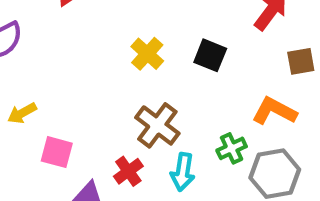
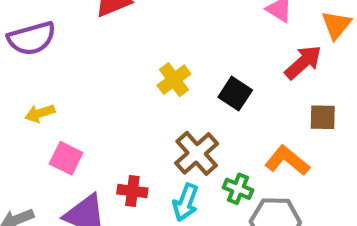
brown cross: (157, 125) -> (197, 153), moved
green cross: (232, 148) -> (238, 189), turned 36
red cross: (128, 171) -> (132, 191), turned 32

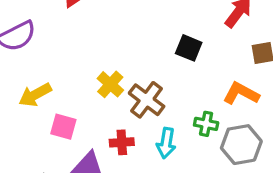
yellow cross: (174, 80) -> (110, 84), moved
yellow arrow: (40, 113) -> (35, 95), size x1.4
brown cross: (197, 153) -> (147, 100), moved

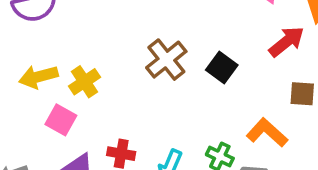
yellow cross: (110, 84) -> (84, 82), moved
brown cross: (147, 100) -> (166, 60), moved

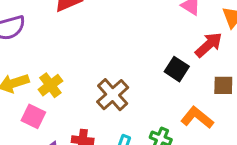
brown cross: (166, 60) -> (113, 95), moved
black square: (222, 68) -> (177, 69), moved

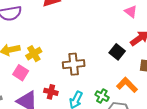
brown cross: (113, 95) -> (74, 64), turned 30

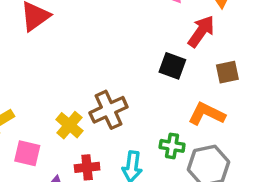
yellow cross: (34, 54) -> (69, 125), moved

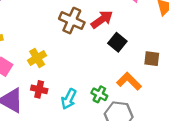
red arrow: (201, 31) -> (102, 19), moved
brown cross: (109, 110) -> (72, 21), moved, turned 30

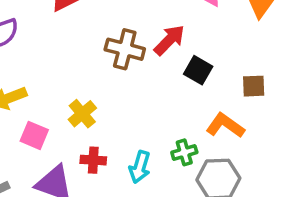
green cross: (99, 94) -> (184, 152), turned -35

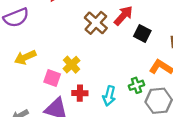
brown cross: (125, 49) -> (96, 23), turned 30
pink square: (34, 135) -> (52, 78), moved

